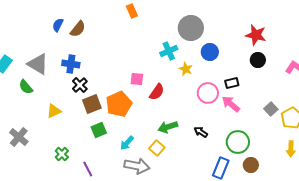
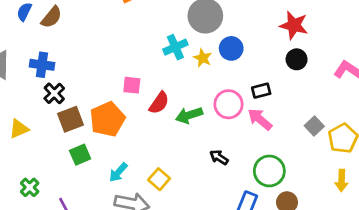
yellow star: (186, 69) -> (203, 58), moved
green arrow: (168, 127) -> (189, 115), moved

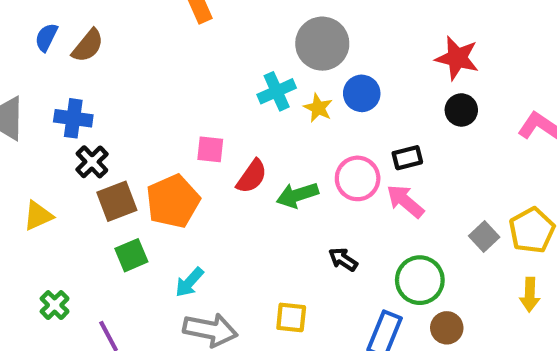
gray square: (314, 126) -> (484, 237), moved
yellow square: (159, 179) -> (291, 317), moved, turned -35

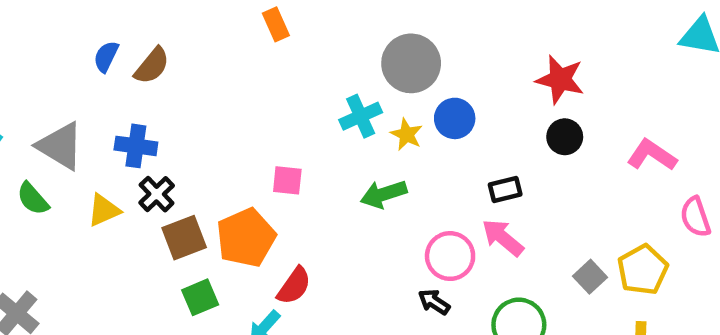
red semicircle: (252, 176) -> (294, 286), moved
pink circle: (358, 178) -> (450, 256), moved
green arrow: (297, 195) -> (384, 194), moved
yellow triangle: (38, 216) -> (104, 210), moved

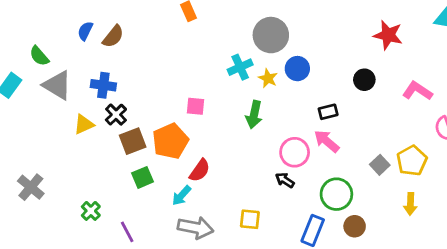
red star: (560, 79) -> (388, 35), moved
green arrow: (384, 194) -> (254, 115), turned -60
green semicircle: (33, 199) -> (39, 56), moved

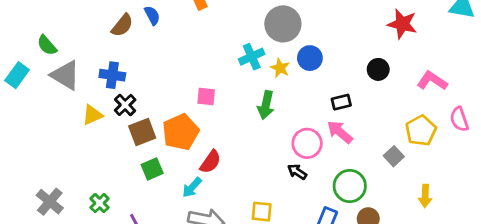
blue semicircle: (85, 31) -> (152, 15), moved, turned 126
yellow pentagon: (412, 161) -> (421, 131), moved
gray cross: (31, 187) -> (50, 202), moved

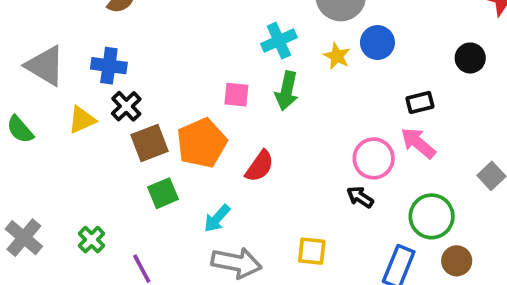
green semicircle: (47, 45) -> (20, 129), moved
cyan cross: (252, 57) -> (279, 41), moved
green arrow: (266, 105) -> (287, 91), moved
red semicircle: (210, 162) -> (260, 166), moved

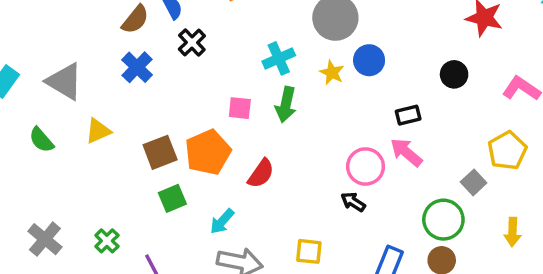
blue cross: (109, 66) -> (137, 67), moved, turned 36
black cross: (126, 106) -> (192, 42), moved
green circle: (432, 216) -> (443, 220), moved

